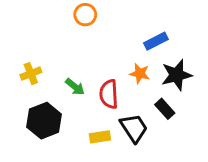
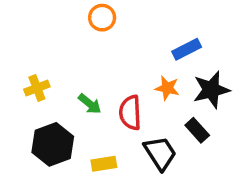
yellow rectangle: (100, 137) -> (104, 164), moved

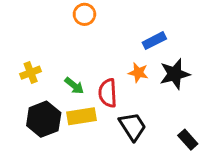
black rectangle: (197, 130) -> (188, 140), moved
yellow rectangle: (104, 164) -> (82, 116), moved, size x1.4

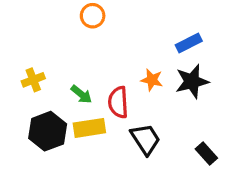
blue rectangle: (154, 41) -> (189, 43), moved

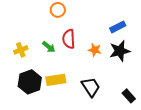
green arrow: (81, 94) -> (49, 47), moved
red semicircle: (118, 102) -> (69, 39), moved

